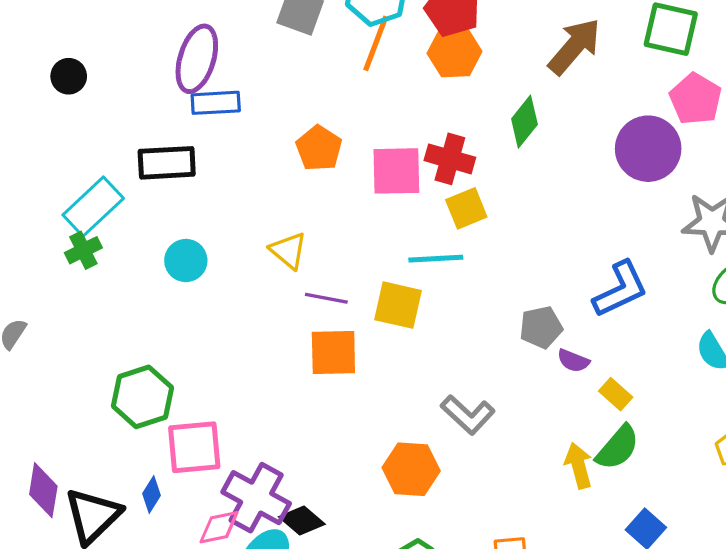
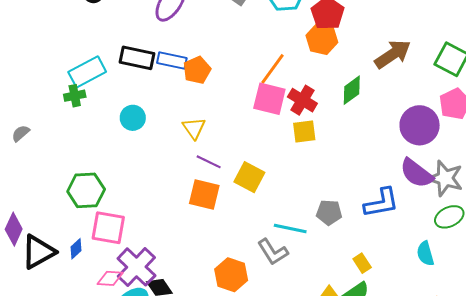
orange line: (376, 43) -> (273, 69), moved
blue rectangle: (216, 103) -> (172, 61), moved
orange pentagon: (319, 148) -> (197, 70), moved
cyan line: (436, 259) -> (290, 229), moved
purple semicircle: (573, 361) -> (417, 173), moved, size x1.8

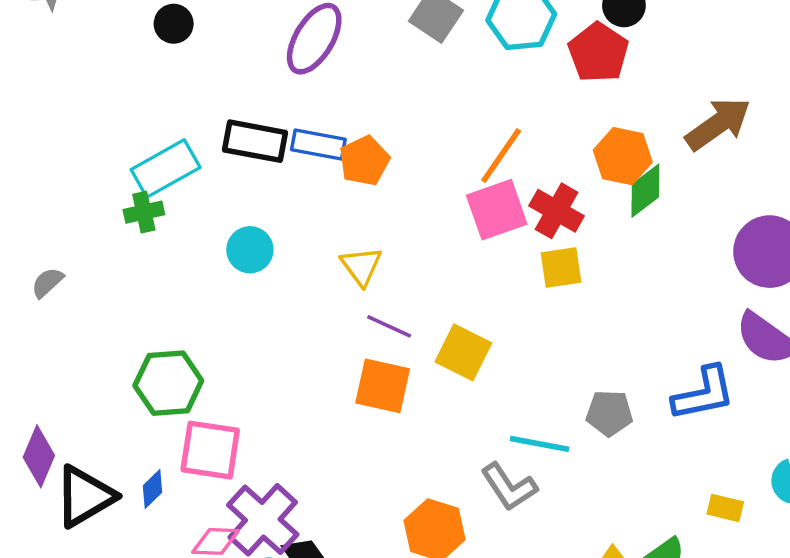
orange hexagon: (322, 39) -> (623, 156), moved
pink square: (269, 99) -> (497, 210), turned -32
yellow rectangle: (362, 263) -> (725, 508), moved, turned -42

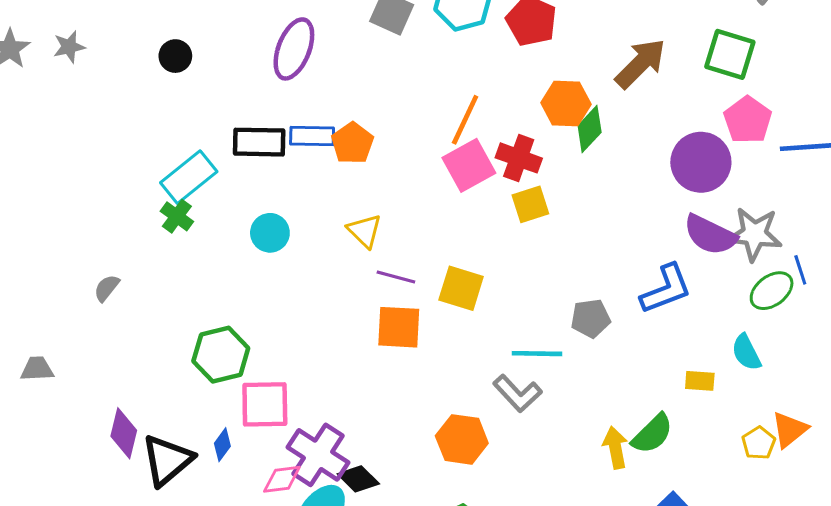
green cross: (144, 212) -> (177, 216), turned -32

